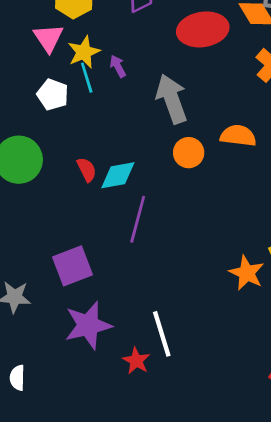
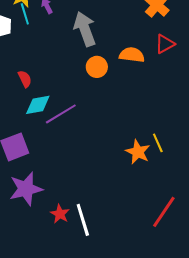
cyan diamond: (118, 175) -> (38, 105), moved
purple line: (138, 219) -> (61, 114), turned 44
white line: (162, 334) -> (83, 220), moved

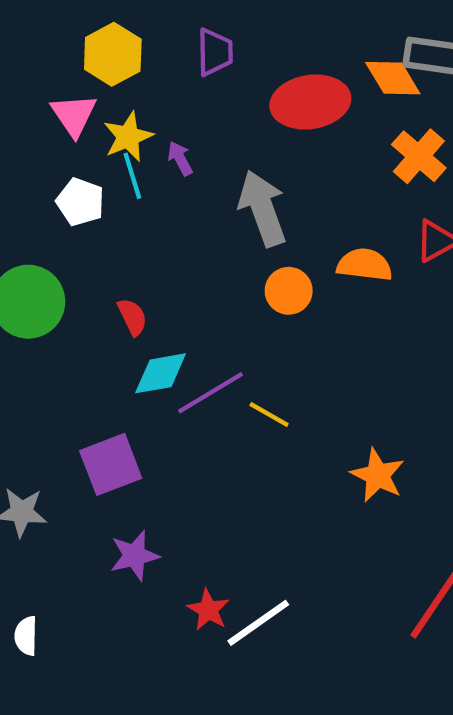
yellow line: (158, 143) -> (269, 415), moved, turned -36
purple star: (26, 189) -> (135, 556), size x0.7
white line: (83, 220) -> (258, 623), turned 72

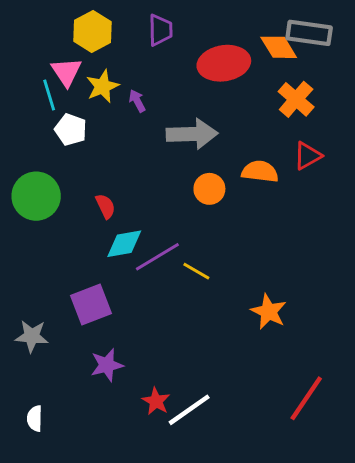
cyan line: (132, 176) -> (49, 95), moved
gray arrow: (263, 208) -> (192, 134), turned 108

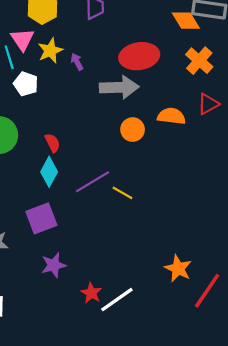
red ellipse: (224, 63) -> (139, 56), moved
cyan diamond: (124, 244) -> (49, 172), moved, turned -52
orange star: (269, 312) -> (178, 268), moved

